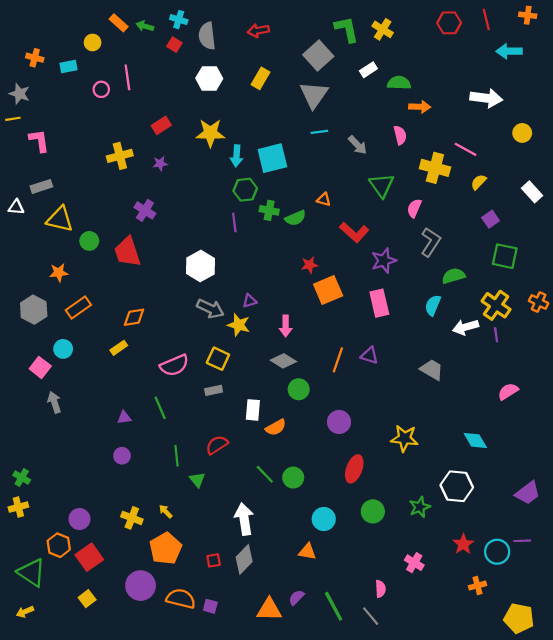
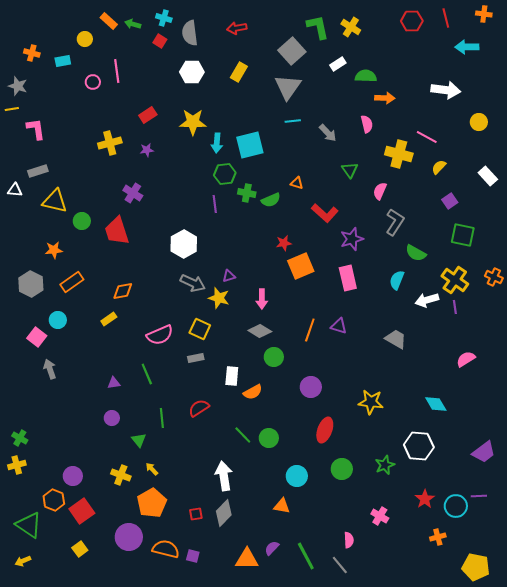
green triangle: (382, 185) -> (350, 170), size x0.7
green semicircle: (453, 276) -> (416, 253), turned -135
green triangle: (197, 480) -> (139, 440), moved

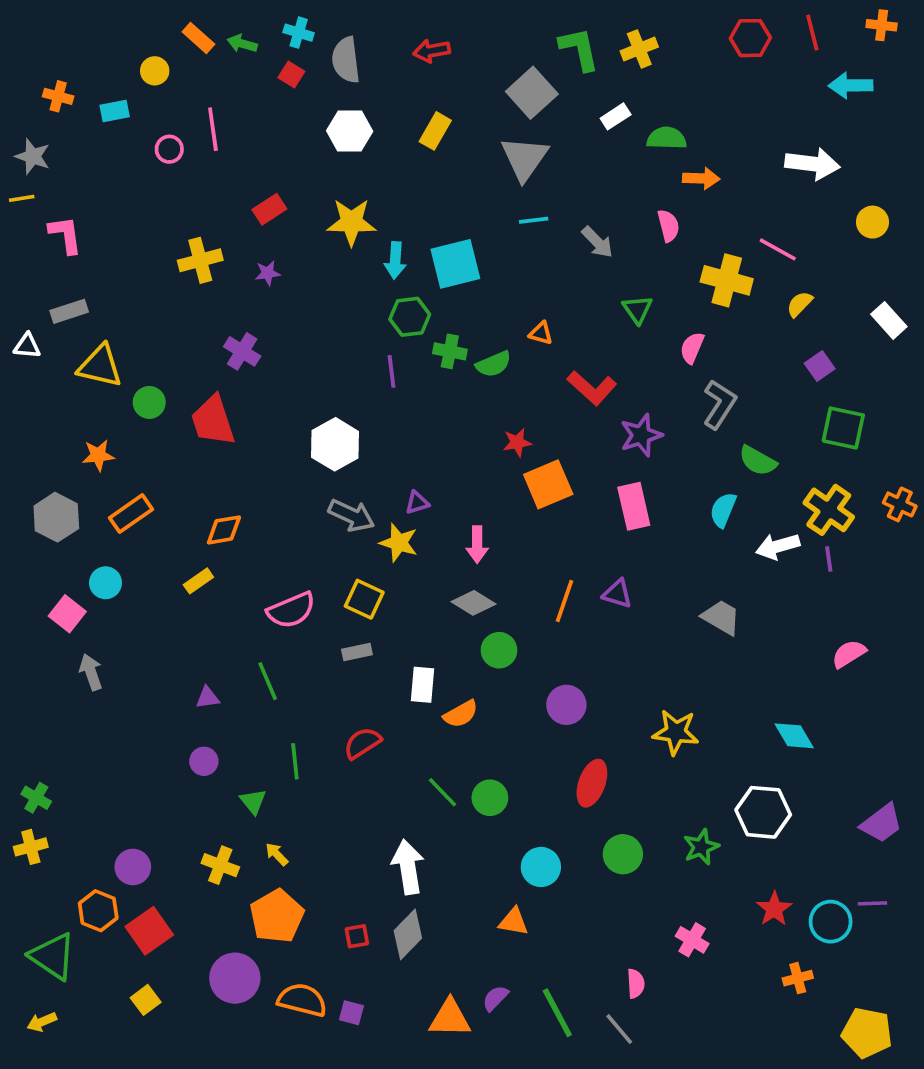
yellow cross: (351, 27) -> (639, 49), turned 36

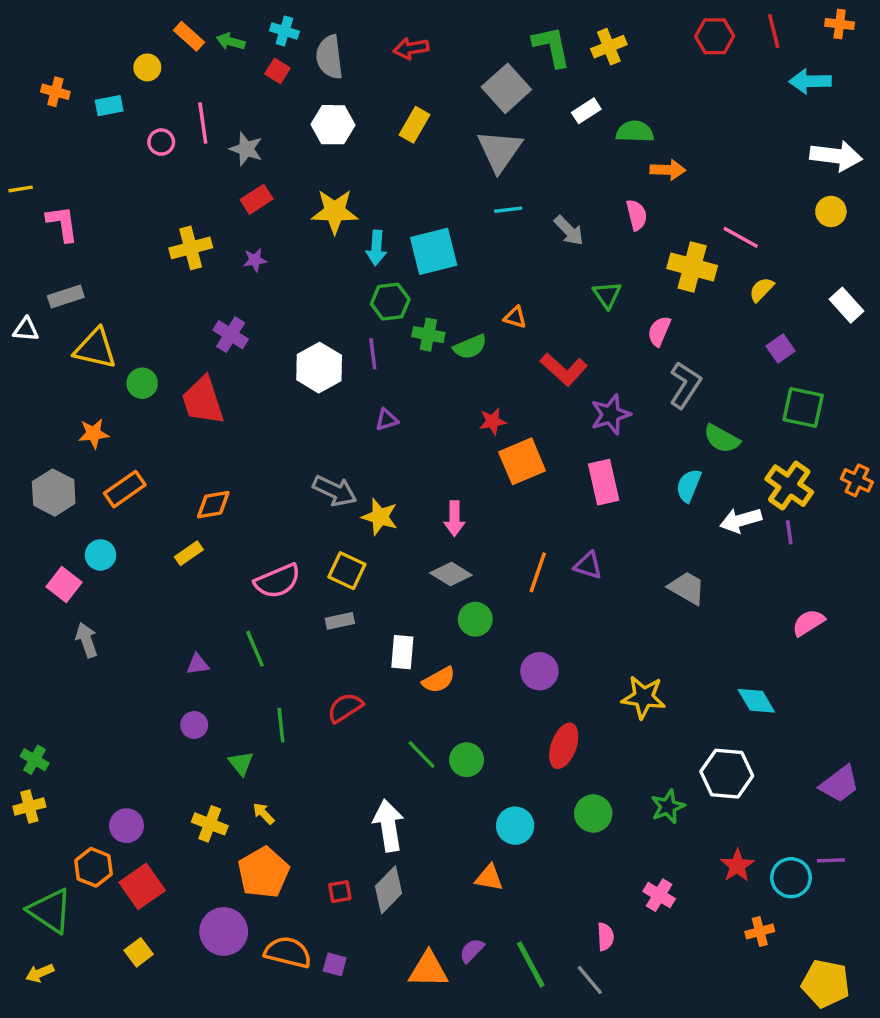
gray star: (33, 156) -> (246, 149), moved
white arrow: (812, 164) -> (836, 156), moved
white hexagon: (335, 444) -> (319, 368), moved
purple triangle: (417, 503) -> (387, 420), moved

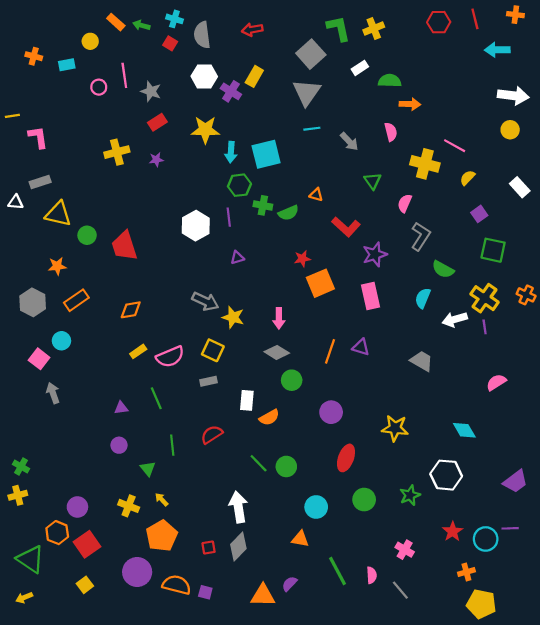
purple cross: (231, 335) -> (231, 91), moved
yellow rectangle: (189, 553) -> (138, 351), moved
green line: (531, 964) -> (337, 571), moved
gray line: (590, 980) -> (400, 590), moved
yellow pentagon: (826, 984) -> (481, 604), moved

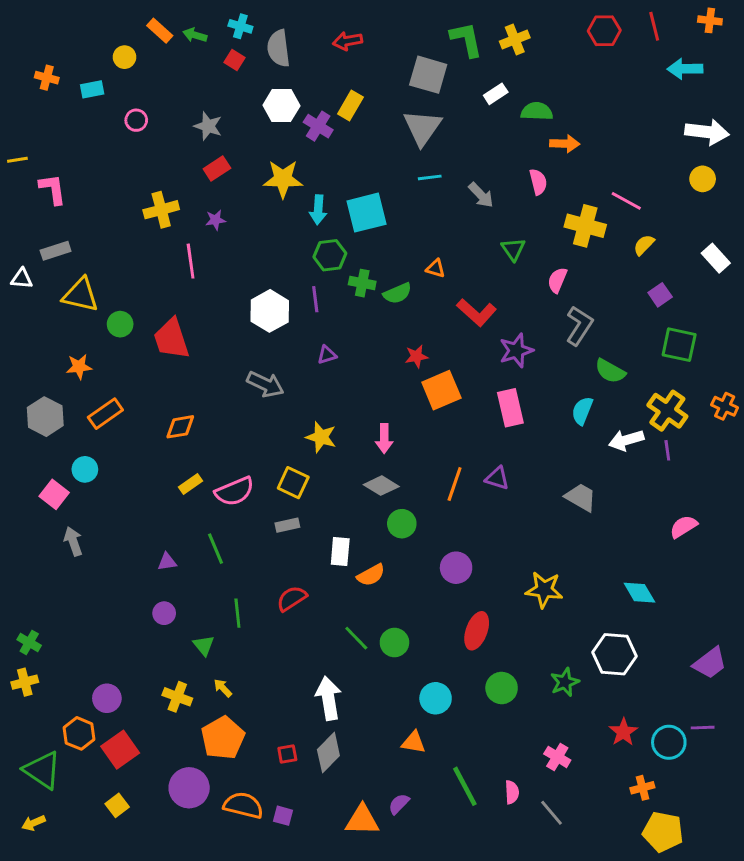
gray square: (311, 54) -> (428, 75), turned -32
pink line: (124, 75) -> (191, 261), moved
gray arrow: (205, 301) -> (265, 384), moved

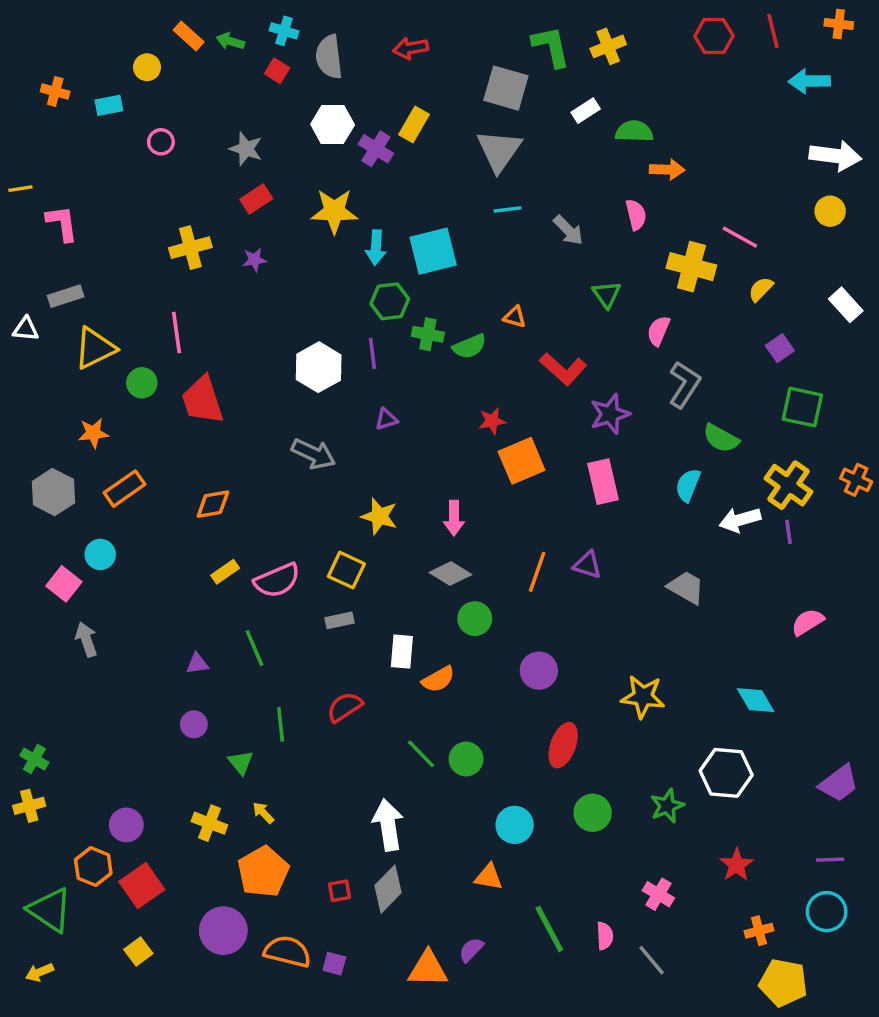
pink line: (191, 261) -> (177, 333), moved
yellow triangle: (80, 295) -> (95, 348), turned -39
cyan circle: (669, 742) -> (827, 912), moved

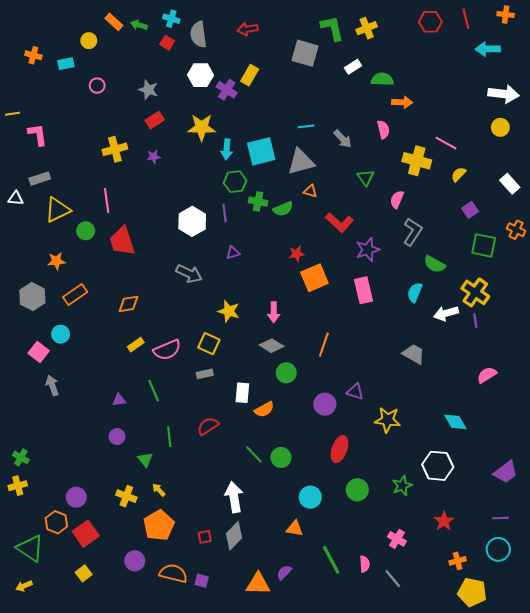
gray triangle: (499, 150) -> (301, 162), moved, turned 40
orange cross: (856, 480) -> (516, 230), moved
purple triangle: (587, 565) -> (355, 392), moved
purple circle: (223, 931) -> (135, 561), size x0.7

